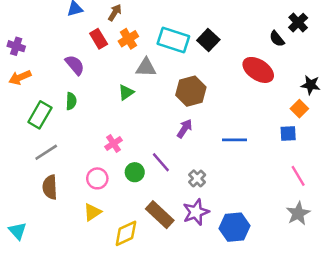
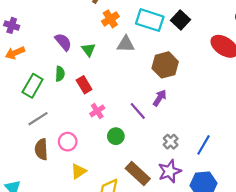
red rectangle: (99, 39) -> (84, 85), moved
green triangle: (126, 92) -> (88, 50), moved, turned -32
blue line: (234, 140) -> (204, 145), moved, turned -60
purple line: (161, 162) -> (138, 111), moved
pink circle: (97, 178) -> (68, 142), moved

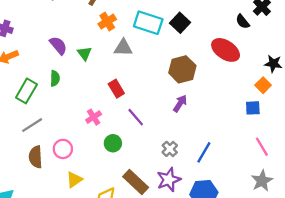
brown hexagon: (165, 65) -> (182, 69), moved
red rectangle: (84, 85) -> (116, 89), moved
purple arrow: (160, 98) -> (180, 103), moved

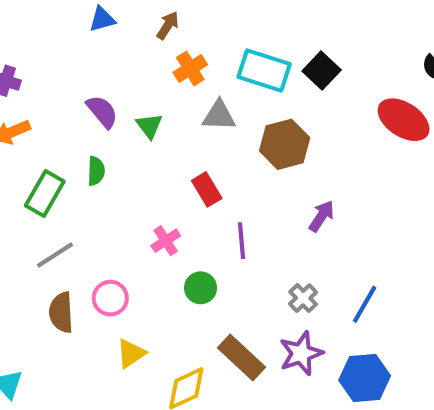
brown hexagon: (182, 69) -> (285, 144), moved
purple line: (136, 117) -> (242, 241), turned 36

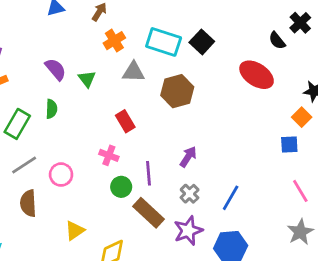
purple arrow: (322, 216) -> (188, 157), moved
pink cross: (166, 241) -> (109, 155), moved, turned -36
purple line: (242, 241) -> (149, 173), moved
pink circle: (110, 298) -> (61, 175), moved
brown rectangle: (242, 358) -> (149, 213), moved

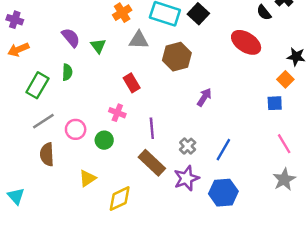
purple arrow: (188, 157) -> (204, 97), moved
green circle: (121, 187) -> (104, 140), moved

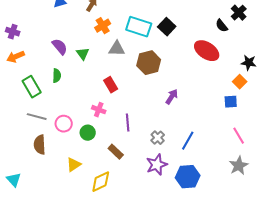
green rectangle: (37, 85) -> (32, 87), turned -60
gray line: (43, 121) -> (37, 117), turned 48
brown rectangle: (152, 163) -> (116, 152), moved, size x0.7

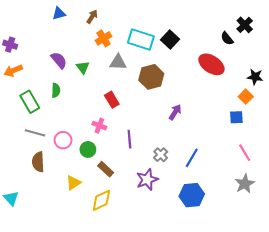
brown rectangle: (116, 152) -> (106, 169), moved
purple star: (157, 165) -> (147, 180), moved

